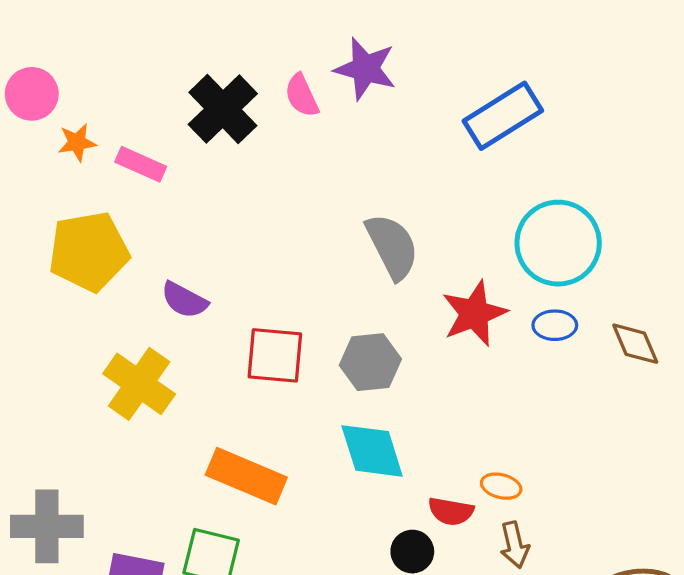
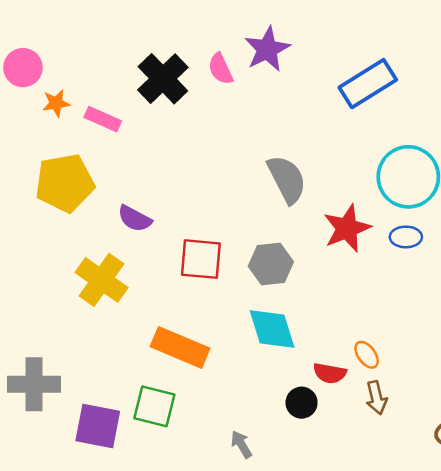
purple star: (365, 69) -> (267, 49), turned 30
orange ellipse: (501, 486) -> (367, 355), turned 40

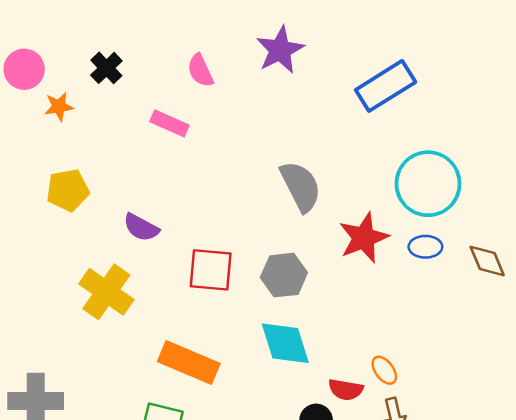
pink semicircle: (221, 69) -> (200, 71), moved
black cross: (163, 79) -> (106, 68), moved, size x0.6
pink rectangle: (103, 119) -> (169, 123), moved
yellow pentagon: (65, 183) -> (68, 190), size x0.7

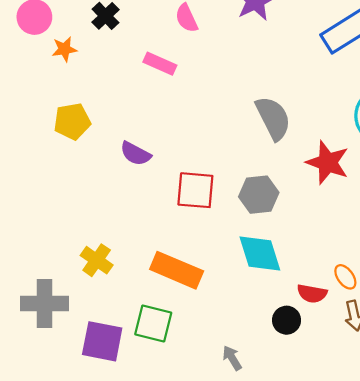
red star: (364, 238) -> (328, 162), turned -30
yellow cross: (106, 292) -> (97, 260), moved, size x0.7

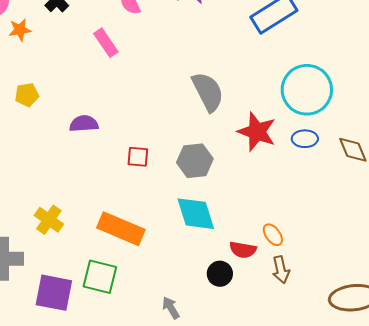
pink rectangle: (160, 64) -> (106, 43), turned 32
yellow pentagon: (72, 121) -> (27, 95), size x0.7
purple semicircle: (135, 154) -> (84, 124), turned 148
red square: (195, 190) -> (138, 157), size x0.6

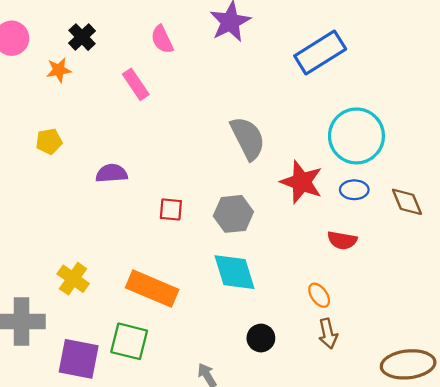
orange star: (20, 30) -> (59, 70), moved
red semicircle: (243, 250) -> (342, 240), moved

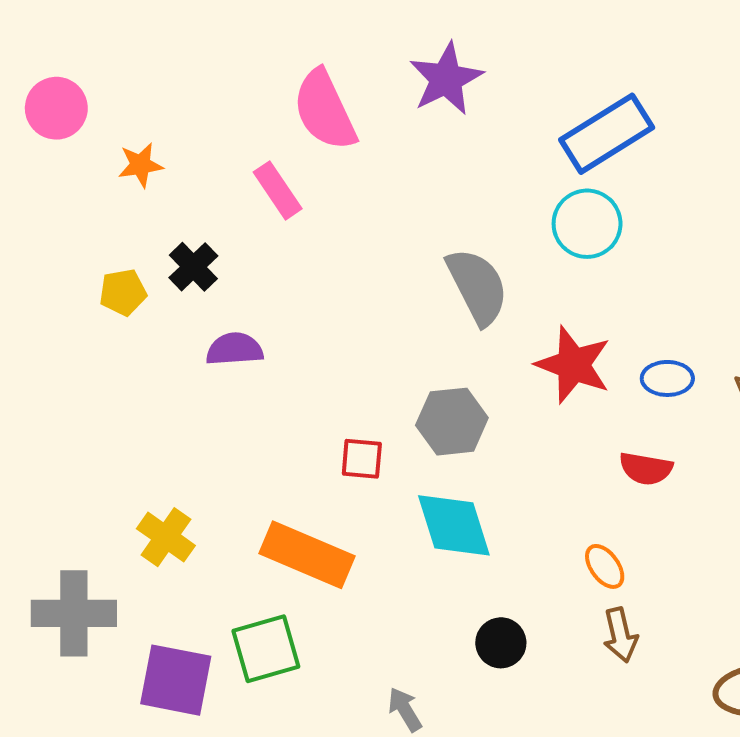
black cross: (82, 37) -> (193, 267), moved
pink semicircle: (162, 39) -> (325, 110), size x1.6
cyan circle: (356, 136) -> (587, 224), moved, size x0.7
red square: (171, 210) -> (362, 459), moved
green square: (129, 341) -> (266, 649), turned -30

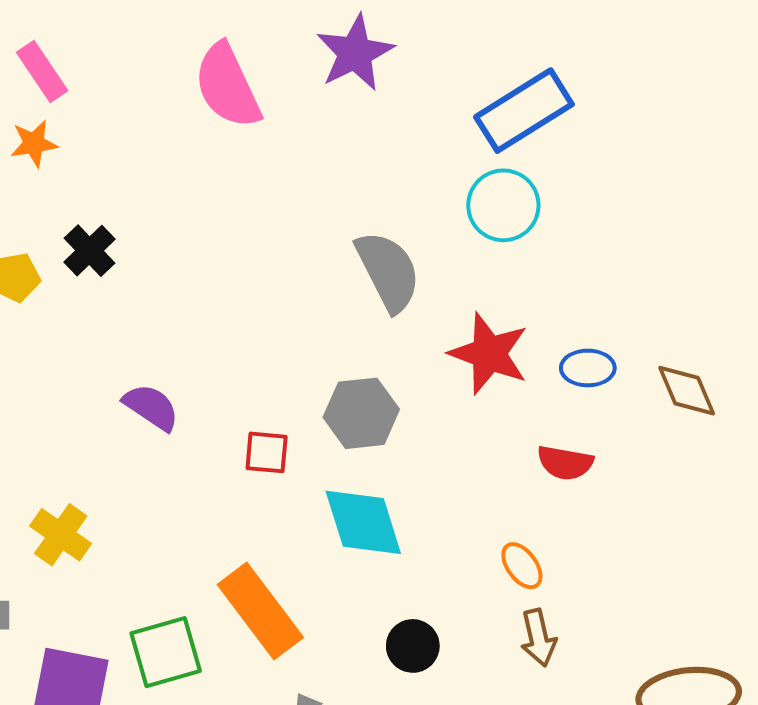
pink rectangle: (278, 190) -> (42, 71), moved
purple semicircle: (235, 349) -> (151, 407), moved, turned 38
orange rectangle: (307, 555) -> (260, 611), moved, turned 30

